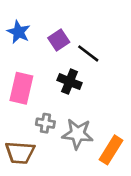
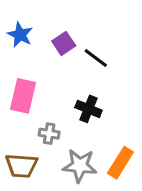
black cross: (70, 82) -> (88, 109), moved
gray star: (78, 134) -> (80, 166), moved

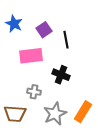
black line: (96, 58) -> (66, 40), turned 42
pink rectangle: (23, 96) -> (31, 56), moved, turned 70
gray star: (80, 166) -> (55, 114), turned -30

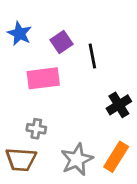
black cross: (61, 75) -> (119, 105), moved, turned 36
gray cross: (34, 92) -> (36, 129), moved

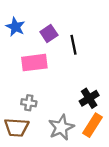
black cross: (119, 105) -> (89, 98), moved

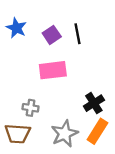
black line: (73, 45) -> (77, 34), moved
pink rectangle: (34, 63) -> (53, 70), moved

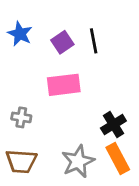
gray cross: (30, 108) -> (21, 117), moved
orange rectangle: (97, 131) -> (118, 159), turned -60

